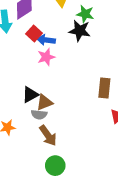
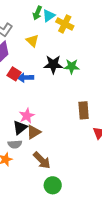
green star: (85, 14) -> (72, 66), moved
pink star: (46, 57) -> (27, 116), moved
gray semicircle: (39, 115) -> (15, 144), moved

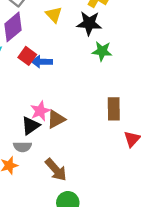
black star: (53, 64) -> (89, 23), moved
brown triangle: (34, 132) -> (56, 119), moved

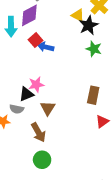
yellow triangle: (54, 15) -> (78, 15), moved, turned -32
black star: (89, 23) -> (89, 25), turned 30
brown triangle: (56, 119) -> (48, 108), moved, turned -42

